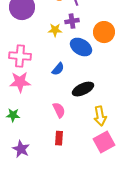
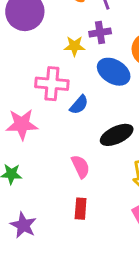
pink cross: (20, 56) -> (52, 84), moved

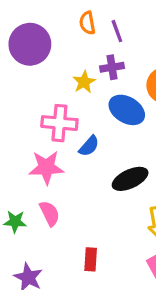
yellow star: (74, 46) -> (84, 82), turned -30
pink star: (22, 124) -> (46, 167), moved
pink semicircle: (81, 166) -> (50, 213), moved

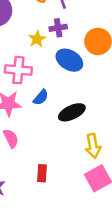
blue semicircle: (89, 146) -> (41, 97), moved

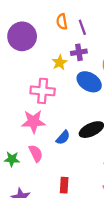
blue semicircle: (41, 97) -> (63, 137), moved

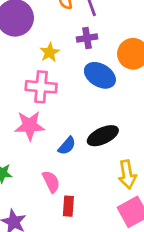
yellow star: (60, 62) -> (50, 52), moved
pink semicircle: (36, 153) -> (51, 182), moved

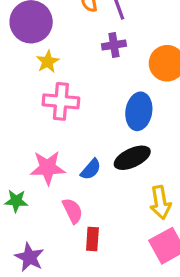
yellow star: (50, 52) -> (48, 62), moved
blue ellipse: (100, 75) -> (139, 111), moved, turned 68
pink star: (30, 126) -> (48, 168), moved

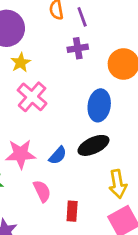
pink cross: (61, 101) -> (32, 97), turned 36
red rectangle: (92, 239) -> (72, 211), moved

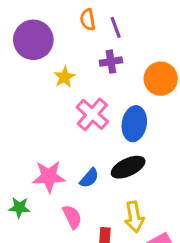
yellow star: (21, 63) -> (64, 77), moved
pink cross: (32, 97) -> (92, 114), moved
yellow arrow: (118, 184) -> (134, 217), moved

